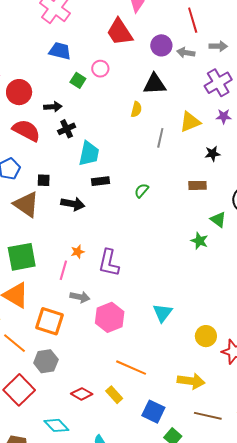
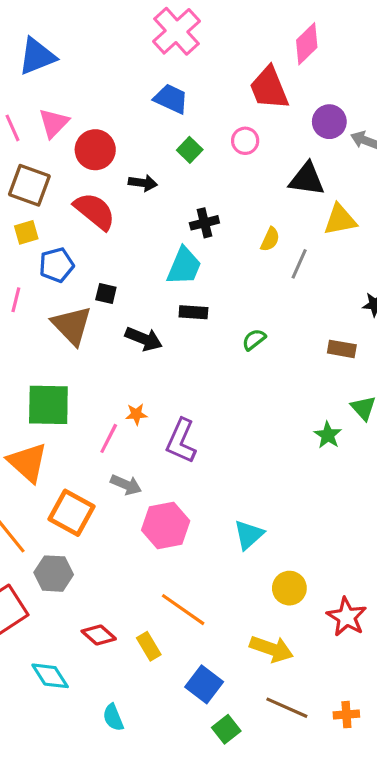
pink circle: (100, 69) -> (245, 141), moved
yellow semicircle: (136, 109) -> (270, 239), moved
yellow triangle: (190, 122) -> (340, 220), moved
black cross: (67, 129) -> (204, 223), moved
yellow circle: (206, 336) -> (289, 588), moved

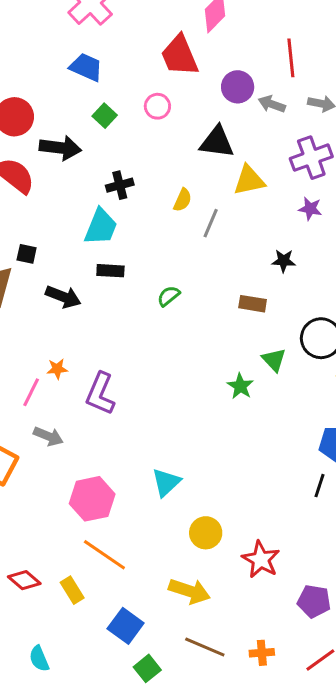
black arrow: (143, 183) -> (60, 148), size x1.5
pink hexagon: (166, 525) -> (92, 499), moved

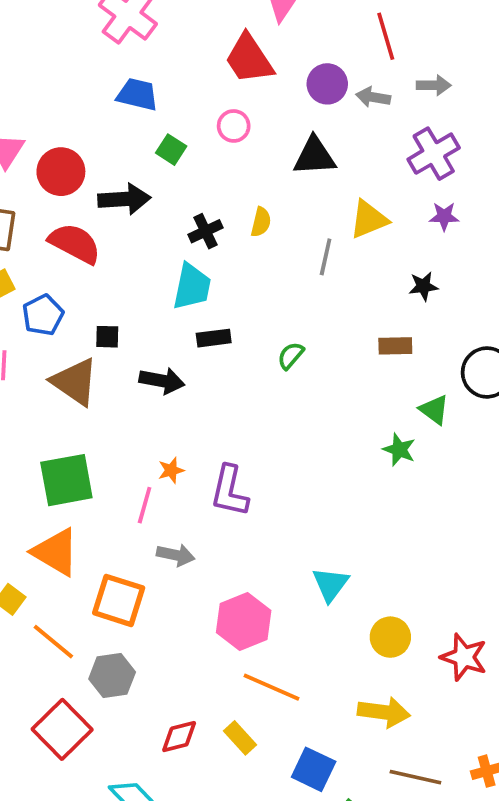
yellow triangle: (249, 180) -> (369, 219), moved
yellow semicircle: (183, 200) -> (261, 222), moved
red diamond: (24, 580) -> (179, 737), turned -44

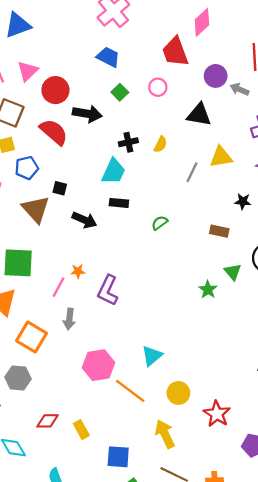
gray arrow: (176, 555) -> (69, 319), turned 72
orange line: (271, 687) -> (130, 391), moved
yellow arrow: (384, 712) -> (165, 434), turned -136
blue square: (314, 769) -> (118, 457), turned -35

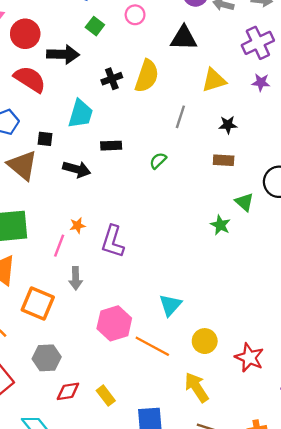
yellow semicircle: (160, 144) -> (147, 76), size x1.8
cyan trapezoid: (114, 171) -> (81, 114), moved
gray line: (192, 172) -> (180, 117), moved
black star: (243, 201) -> (228, 125), moved
gray hexagon: (18, 378) -> (47, 358), moved

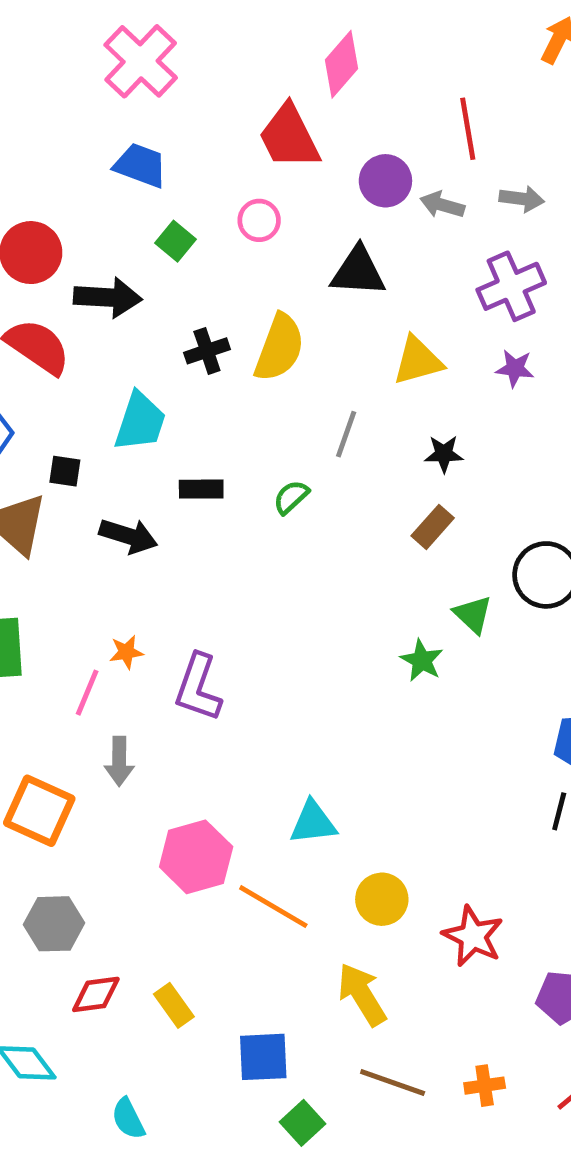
brown rectangle: (224, 160) -> (433, 527), turned -54
green semicircle: (158, 161) -> (291, 497), moved
cyan triangle: (170, 305) -> (313, 823), turned 40

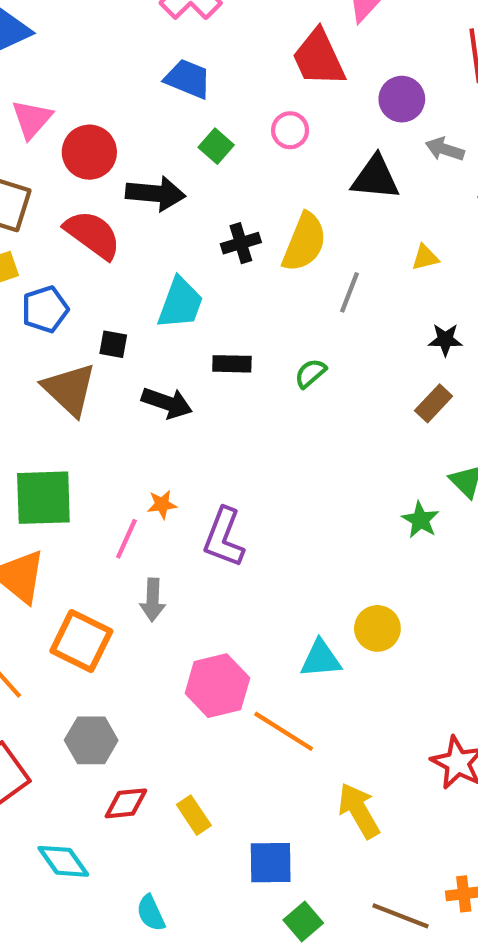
gray arrow: (442, 205) -> (445, 149), moved
yellow triangle: (418, 361) -> (425, 257), size x0.6
gray line: (346, 434) -> (349, 292), moved
yellow circle: (382, 899) -> (377, 628), moved
brown line: (393, 1083) -> (400, 916), moved

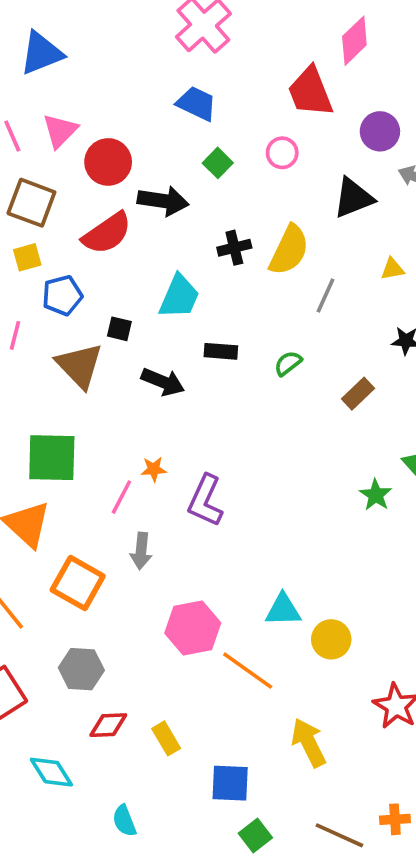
black triangle: (375, 178) -> (353, 198), turned -30
red semicircle: (93, 235) -> (107, 233), turned 106
brown rectangle: (434, 403) -> (358, 394), moved
yellow circle: (377, 628) -> (331, 639), moved

